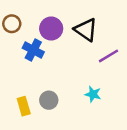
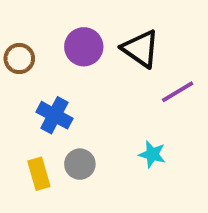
brown circle: (12, 24) -> (19, 59), moved
blue cross: (33, 50) -> (54, 115), moved

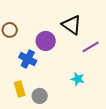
purple circle: (84, 47) -> (46, 41), moved
gray circle: (80, 164) -> (40, 96), moved

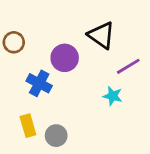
cyan star: (78, 79) -> (113, 96), moved

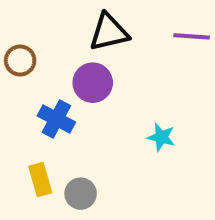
black triangle: (101, 35) -> (109, 32), moved, turned -48
purple line: (128, 66) -> (192, 36), moved, turned 35

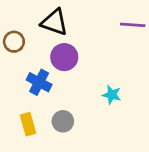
black triangle: (109, 32) -> (54, 22), moved, turned 32
gray circle: (81, 194) -> (63, 121), moved

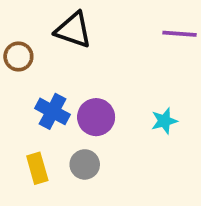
purple circle: (64, 57) -> (96, 117), moved
cyan star: (112, 95) -> (164, 121), moved, turned -30

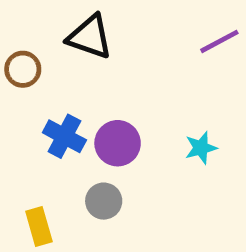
purple line: (179, 34) -> (219, 41), turned -32
yellow rectangle: (37, 168) -> (39, 226), moved

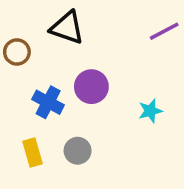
purple circle: (118, 143) -> (91, 87), moved
yellow rectangle: (39, 226) -> (33, 152), moved

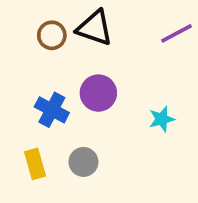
black triangle: (67, 28) -> (95, 28), moved
brown circle: (17, 52) -> (52, 35), moved

